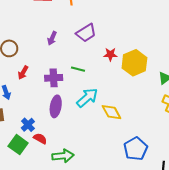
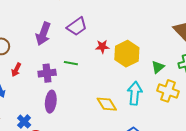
purple arrow: (52, 38) -> (43, 34), size x1.6
cyan arrow: (87, 98) -> (135, 93), moved, turned -40

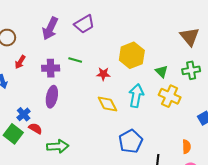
red star: (102, 47) -> (103, 74), moved
green triangle: (158, 67) -> (162, 71), turned -40

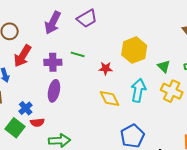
red arrow: (20, 62) -> (22, 56), size x1.6
red semicircle: (35, 128) -> (37, 122), turned 144

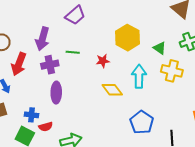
purple arrow: (53, 23) -> (42, 39), moved
blue cross: (26, 108) -> (32, 115), turned -32

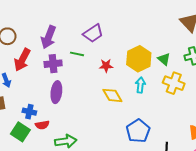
purple trapezoid: (75, 15) -> (93, 33), moved
yellow hexagon: (127, 38) -> (139, 59), moved
cyan arrow: (139, 76) -> (140, 85), size x0.7

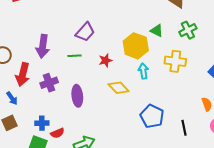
green triangle: (164, 59) -> (157, 31), moved
purple cross: (53, 64) -> (49, 83), moved
purple ellipse: (56, 92) -> (77, 96), moved

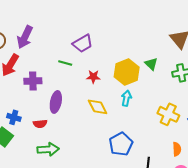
purple arrow: (43, 46) -> (25, 37), moved
yellow cross: (175, 61) -> (168, 114), moved
red semicircle: (57, 133) -> (40, 124), moved

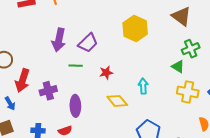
purple arrow: (25, 37) -> (59, 40), moved
green triangle: (151, 64) -> (178, 67), moved
yellow hexagon: (127, 72) -> (135, 28), moved

